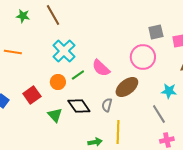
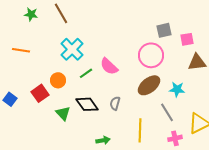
orange circle: (58, 82) -> (58, 80), moved
brown ellipse: (127, 87) -> (149, 85), moved
yellow line: (118, 132) -> (140, 130), moved

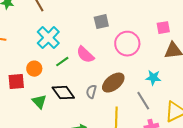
gray square: (164, 30) -> (101, 22), moved
brown ellipse: (149, 85) -> (113, 83), moved
red square: (40, 93) -> (16, 82), turned 30

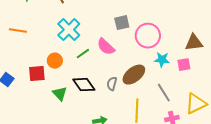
gray square: (101, 22) -> (122, 23), moved
pink square: (163, 28) -> (184, 65), moved
cyan star: (153, 78) -> (162, 60), moved

